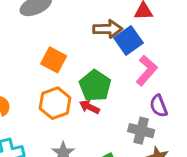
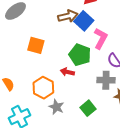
green pentagon: (95, 86) -> (80, 55), moved
orange hexagon: (55, 103) -> (43, 88), moved

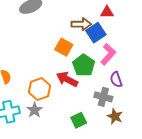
orange square: (36, 45) -> (64, 47), moved
red arrow: (67, 72) -> (67, 79), size x1.5
gray star: (56, 107) -> (35, 110), moved

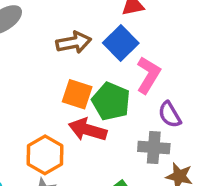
brown arrow: (81, 24) -> (74, 42), moved
orange square: (64, 47) -> (77, 94), moved

